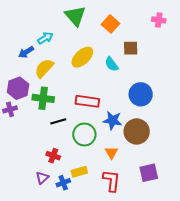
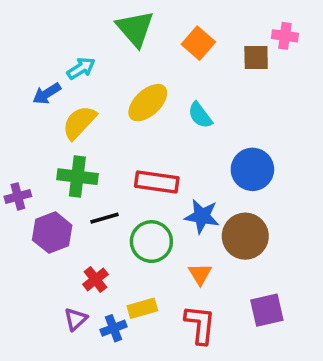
brown square: (131, 48) -> (256, 58), moved
purple hexagon: (18, 88) -> (52, 233), moved
red cross: (53, 156) -> (95, 279), turned 32

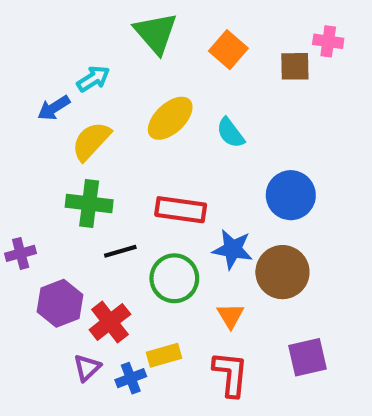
purple cross: (18, 196) -> (21, 253), moved
purple hexagon: (52, 233) -> (60, 303), moved
red cross: (95, 279) -> (110, 322), size x1.4

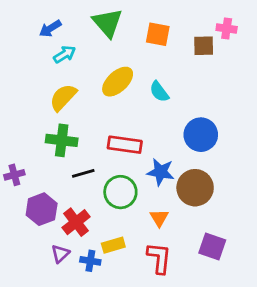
orange square: (228, 50) -> (158, 34), turned -30
blue arrow: (54, 108) -> (50, 29), moved
purple square: (307, 357) -> (212, 247), turned 32
blue cross: (131, 378) -> (90, 261), turned 30

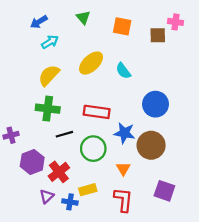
green triangle: (108, 23) -> (83, 17), size x0.6

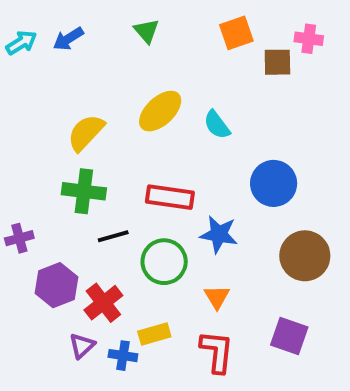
orange square: (122, 26) -> (236, 33), moved, turned -30
cyan arrow: (50, 42) -> (21, 43), moved
brown circle: (151, 145) -> (305, 256), moved

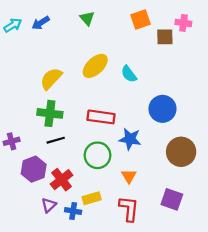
black line: (113, 236) -> (56, 140), moved

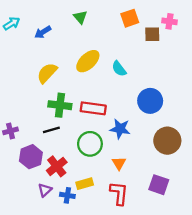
blue arrow: (41, 23) -> (43, 32), moved
green cross: (50, 113) -> (60, 105), moved

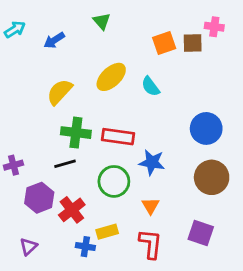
orange square: (130, 18) -> (164, 43), moved
blue circle: (150, 101) -> (206, 128), moved
purple triangle: (45, 190) -> (28, 247), moved

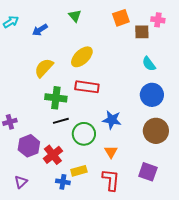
orange square: (164, 43) -> (121, 18), moved
cyan semicircle: (151, 86) -> (149, 64), moved
red rectangle: (118, 137) -> (87, 87), moved
black line: (65, 164) -> (61, 121), moved

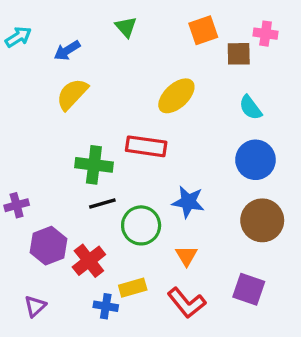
yellow ellipse: (82, 57) -> (176, 96), moved
yellow semicircle: (44, 68) -> (72, 94), moved
red L-shape: (111, 180) -> (187, 303), turned 135

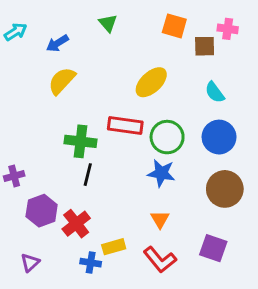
orange square: (203, 30) -> (174, 26), turned 35
black line: (102, 204) -> (88, 175), turned -60
green circle: (141, 225) -> (167, 137), moved

